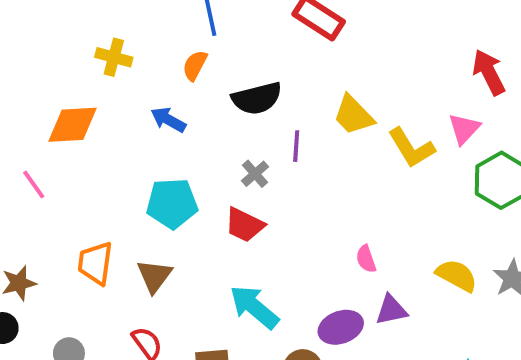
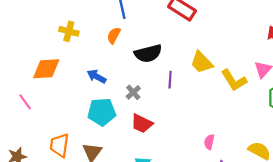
blue arrow: (168, 120) -> (97, 76), moved
gray cross: (255, 174) -> (133, 92), moved
pink semicircle: (366, 259) -> (209, 142), turned 32

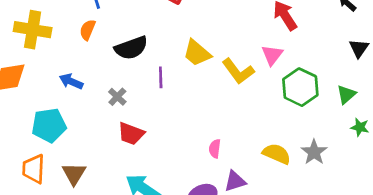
yellow cross: (69, 31) -> (33, 30), size x1.5
cyan pentagon: (102, 112) -> (49, 125), moved

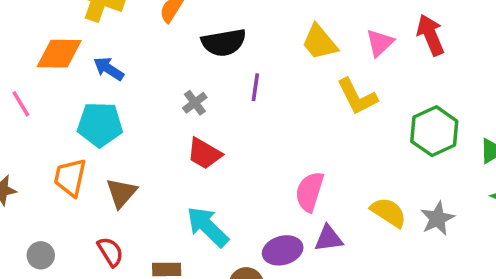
yellow trapezoid: (197, 53) -> (320, 42), moved
pink triangle: (272, 55) -> (380, 43), moved
blue arrow: (71, 81) -> (109, 69), moved
pink semicircle: (215, 149) -> (310, 192), size x1.6

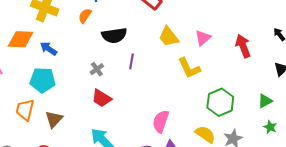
red arrow: (430, 35) -> (243, 46), moved
green hexagon: (434, 131) -> (220, 102), moved

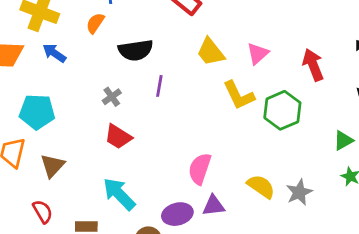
blue arrow: (48, 49) -> (54, 53), moved
green hexagon: (220, 102) -> (282, 110), moved

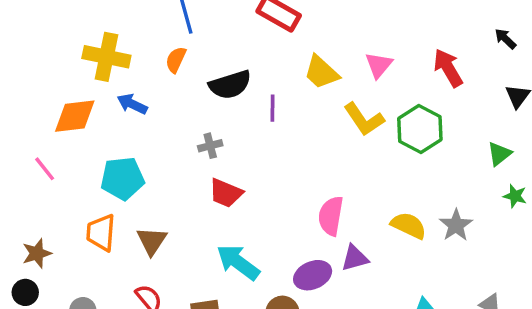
purple line: (159, 86) -> (273, 108), moved
gray cross: (112, 97) -> (210, 146), turned 30

